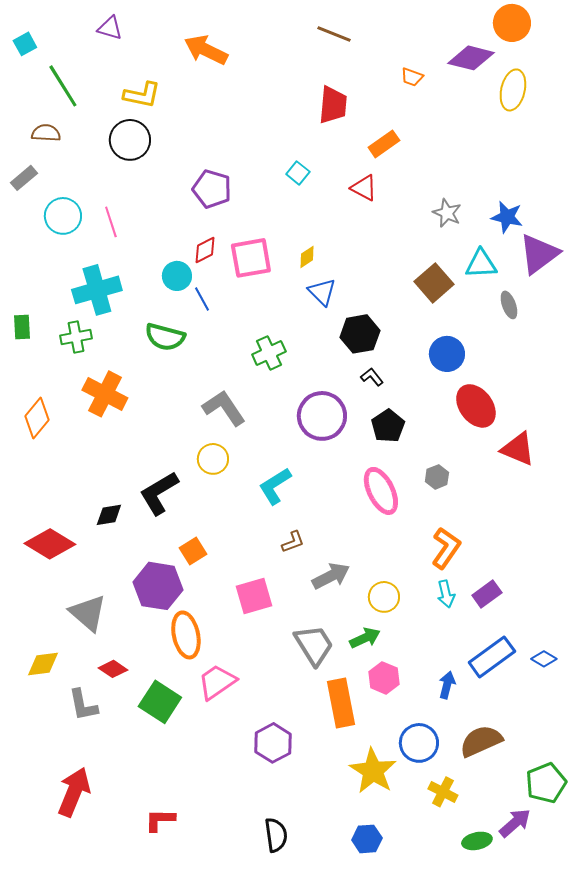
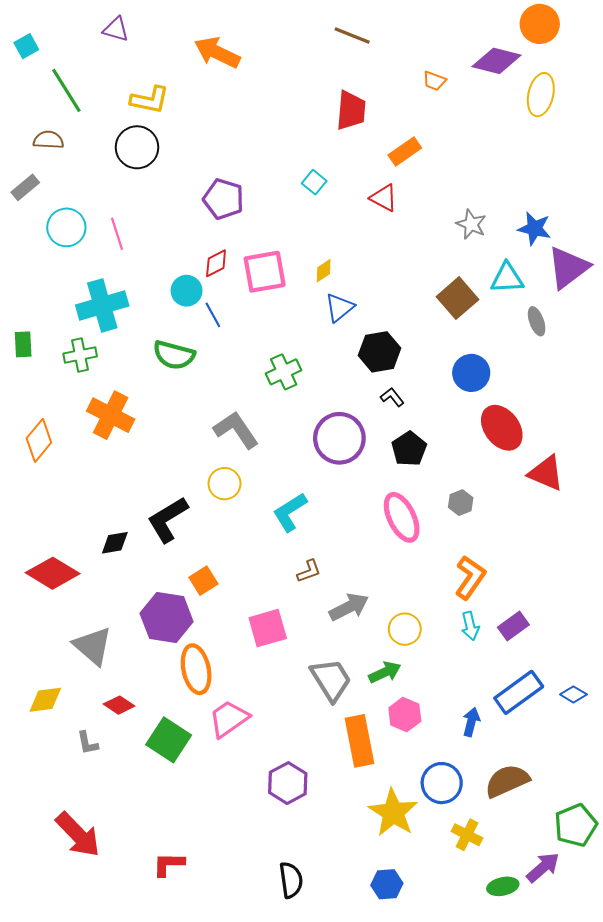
blue triangle: (322, 292) -> (339, 308), turned 36
gray L-shape: (83, 705) -> (87, 743), size x0.7
red arrow: (74, 792) -> (78, 835), turned 114

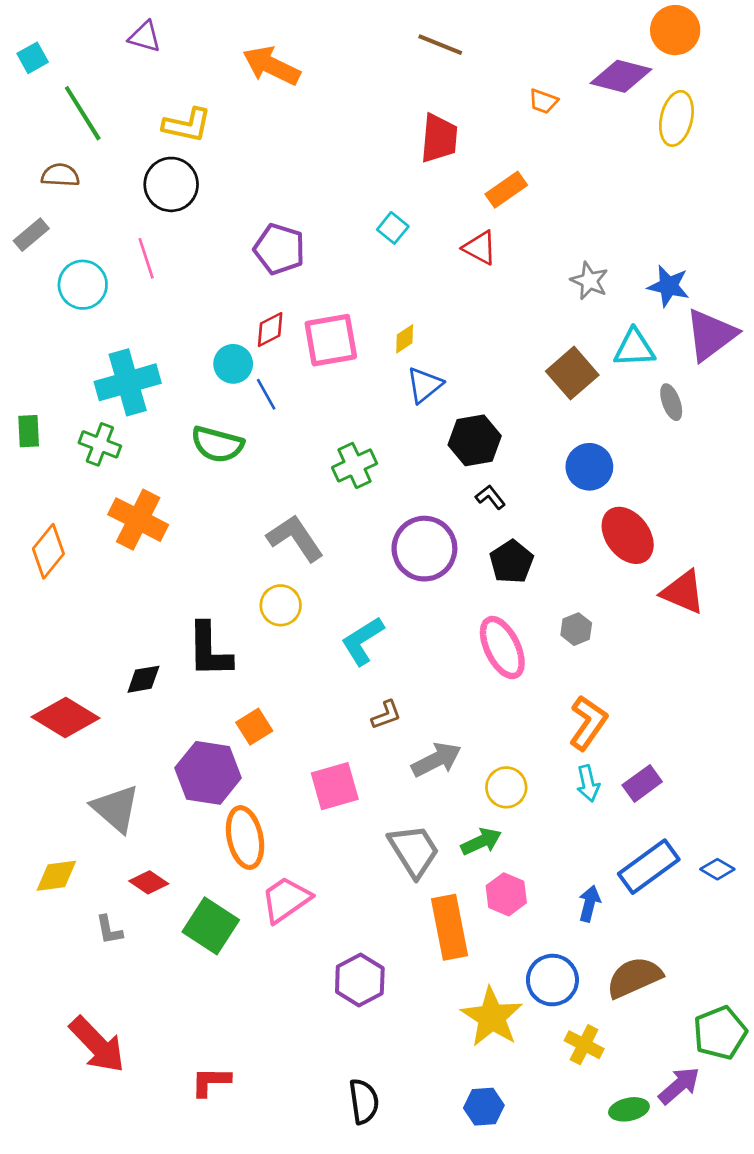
pink line: (117, 234) -> (146, 258), moved
green cross: (80, 355) -> (100, 444), turned 32
black L-shape: (168, 519) -> (209, 650), turned -60

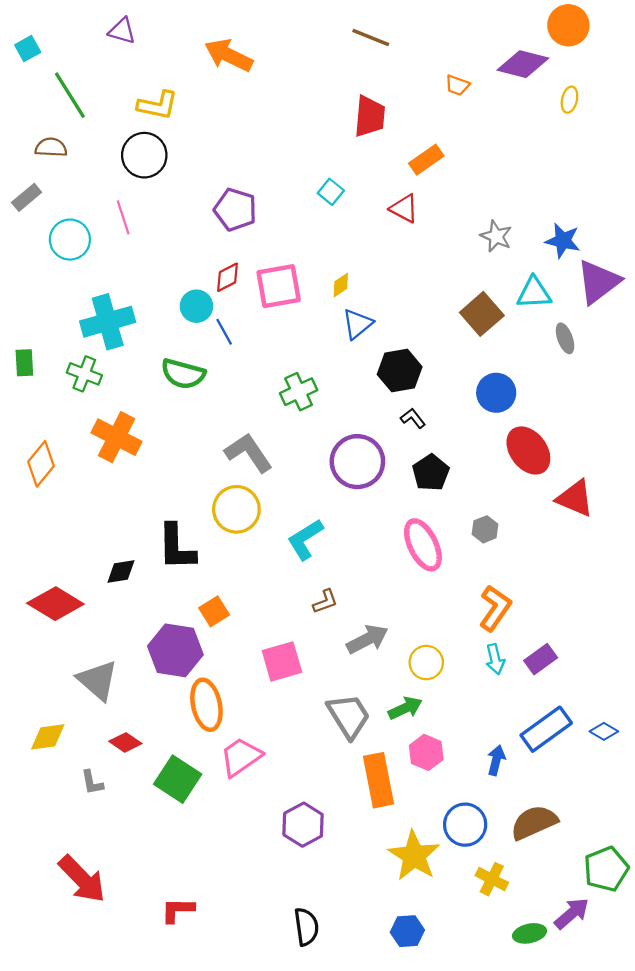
yellow ellipse: (676, 118) -> (569, 100), size x0.6
yellow circle: (281, 605) -> (236, 509), size x1.4

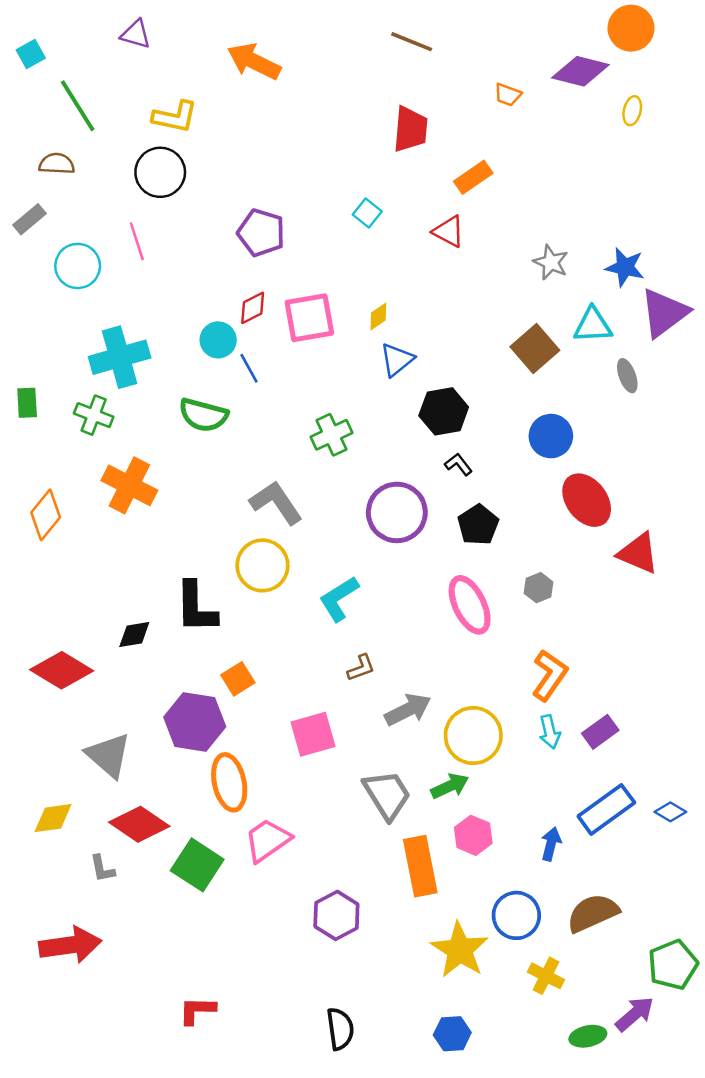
yellow circle: (426, 663) -> (473, 736), size x1.5
red diamond: (125, 742) -> (139, 824), size x1.6
red arrow: (82, 879) -> (70, 945), moved, turned -54

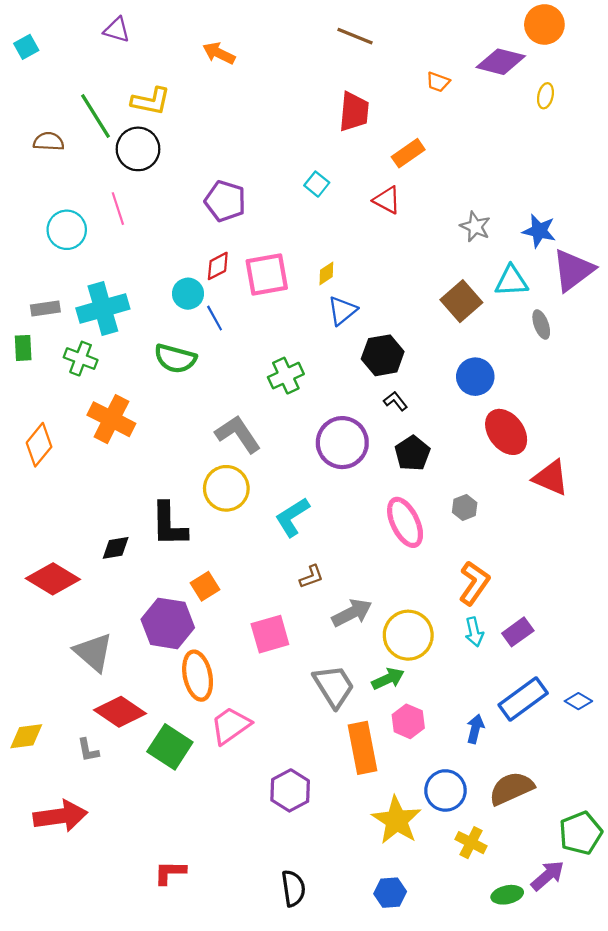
orange arrow: (254, 61) -> (219, 53), size x0.7
green line: (78, 106) -> (95, 116), moved
gray rectangle: (30, 219) -> (45, 309), moved, turned 32
yellow diamond: (53, 818) -> (26, 736), moved

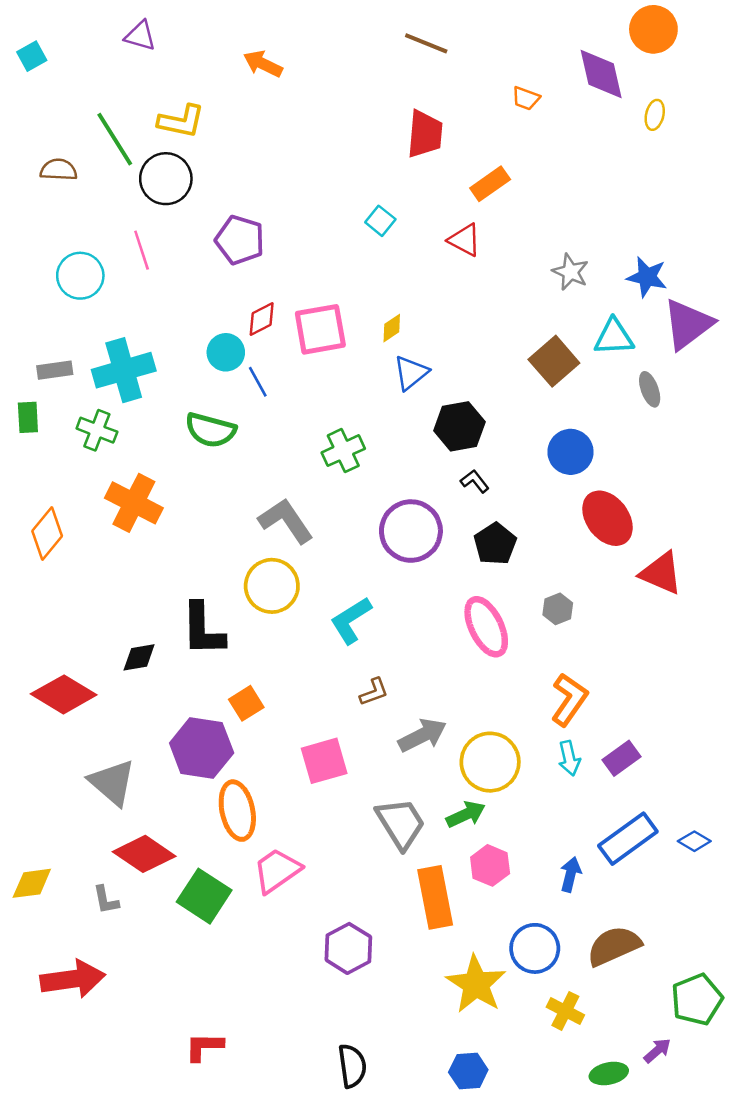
purple diamond: (501, 62) -> (601, 74), turned 63
purple pentagon: (225, 201) -> (240, 240), moved
purple arrow: (548, 876) -> (657, 1051), size x0.7

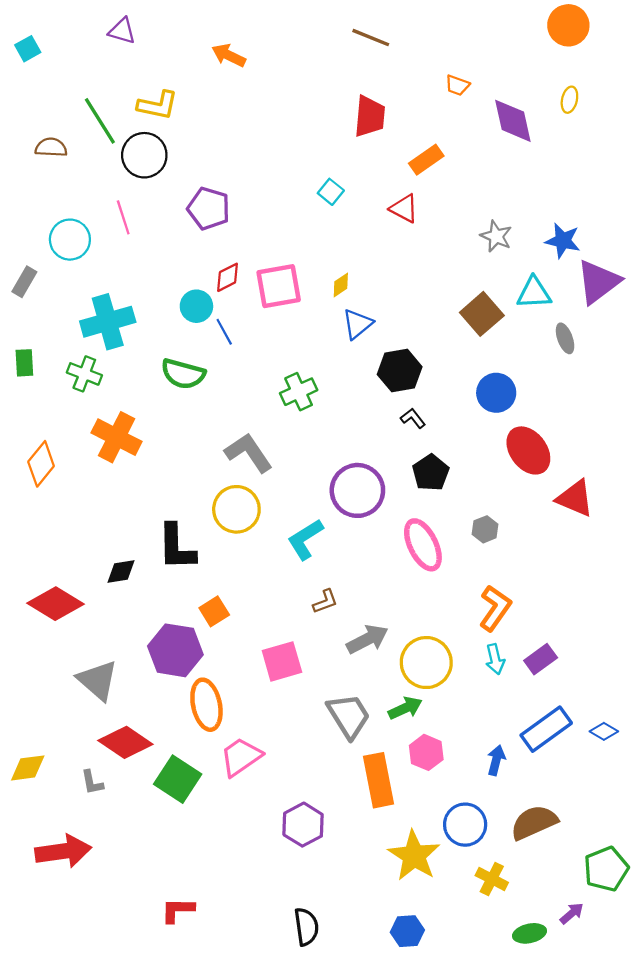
purple diamond: (601, 74) -> (513, 121), moved
gray rectangle: (55, 370) -> (24, 282), moved, turned -52
purple circle: (411, 531) -> (357, 490), moved

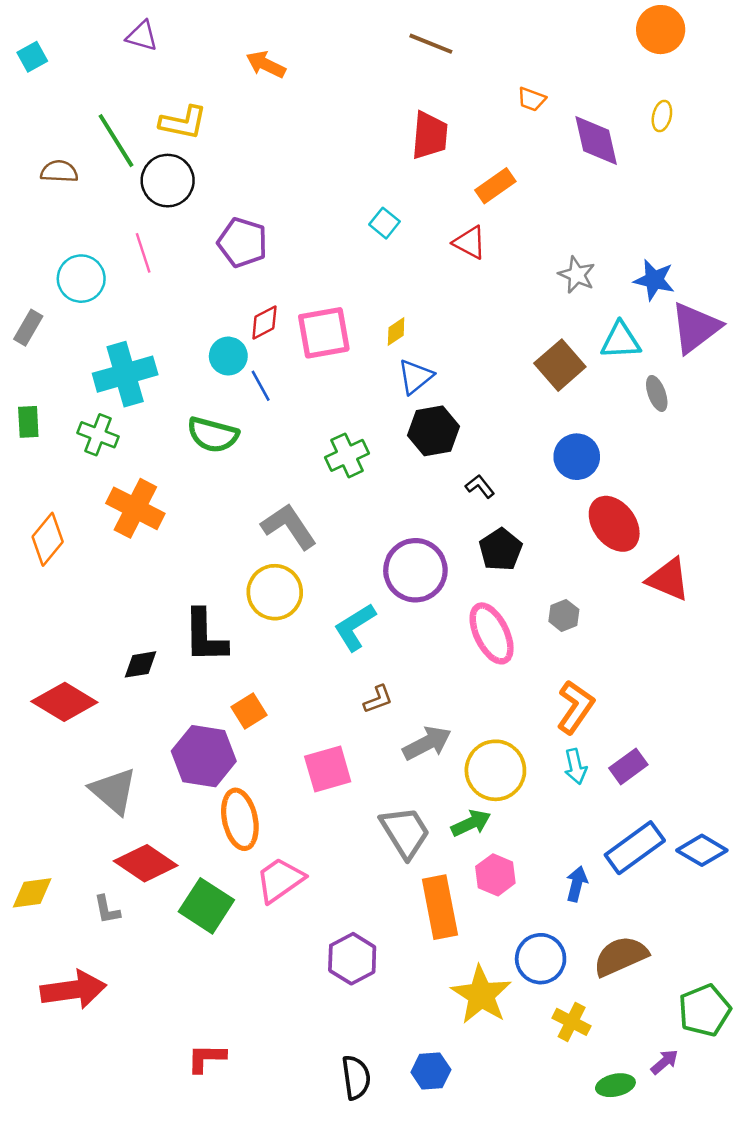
black hexagon: (400, 371) -> (433, 431), moved
blue diamond: (604, 731) -> (702, 850), size x1.5
blue hexagon: (407, 931) -> (431, 1071), moved

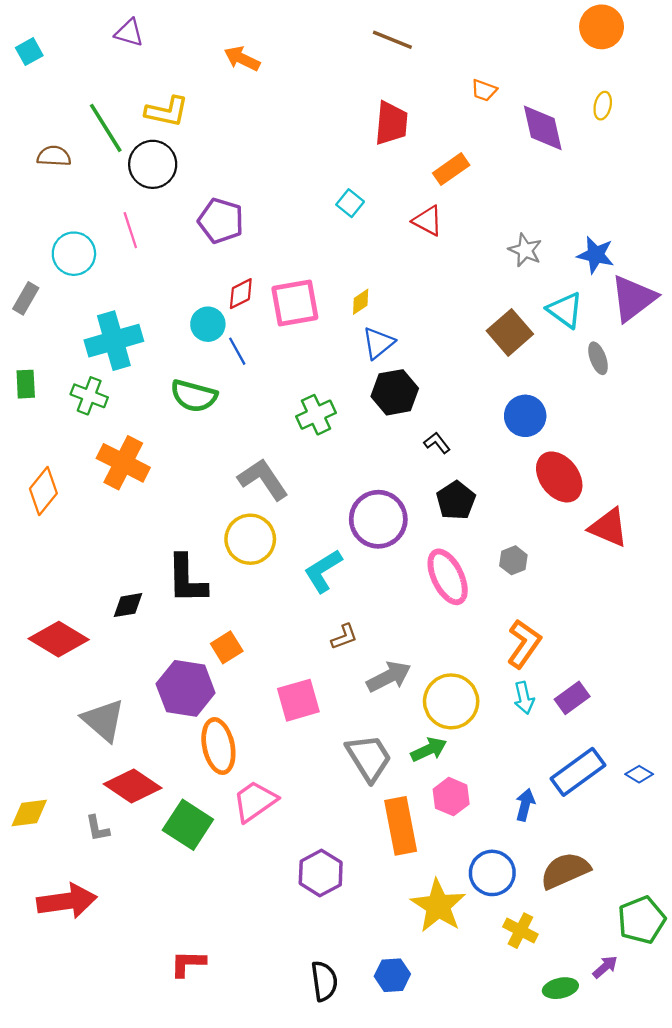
cyan triangle: (621, 341) -> (565, 310), turned 39
blue diamond: (702, 850) -> (639, 774), size x0.6

